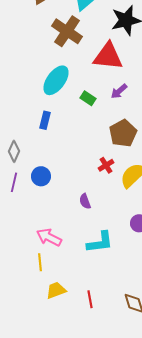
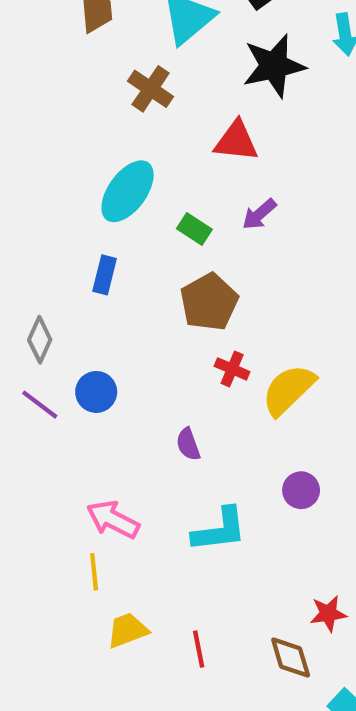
brown cross: (67, 31) -> (151, 89), size x0.7
red triangle: (108, 56) -> (236, 141), size x0.7
brown pentagon: (123, 133) -> (209, 302), moved
red cross: (106, 165) -> (232, 369), turned -35
purple line: (14, 182) -> (40, 405), turned -66

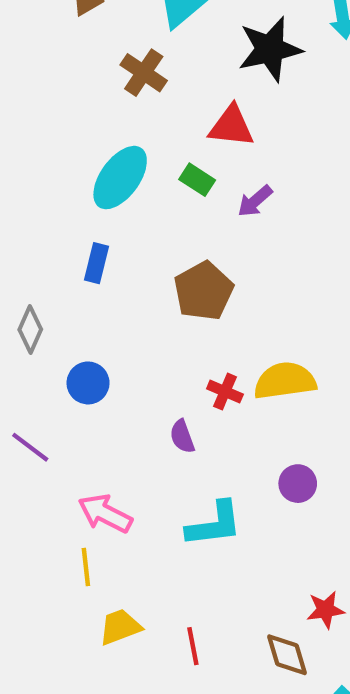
green rectangle: (194, 229) -> (197, 180), moved
red cross: (232, 369) -> (225, 392), moved
yellow semicircle: (289, 390) -> (285, 381), turned 36
purple line: (40, 405) -> (30, 447), moved

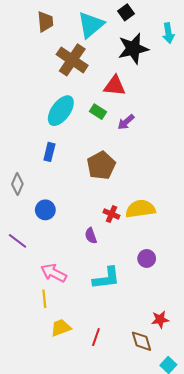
brown cross: (144, 73) -> (72, 60), size x1.4
red line: (193, 646) -> (96, 337), turned 30

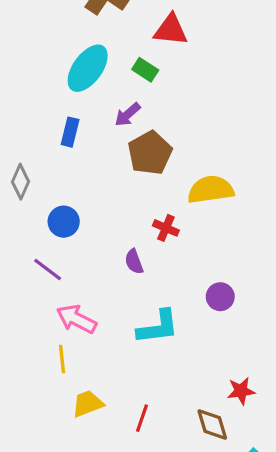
purple arrow: (126, 122) -> (128, 115), moved
yellow semicircle: (140, 209) -> (211, 190), moved
purple line: (17, 241) -> (48, 270), moved

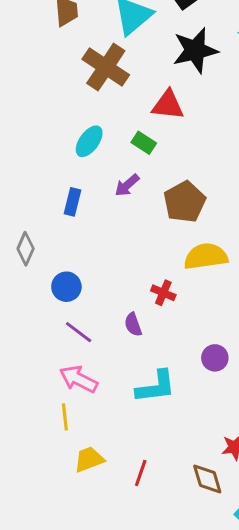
cyan ellipse: (88, 68) -> (89, 141), size x0.7
brown pentagon: (150, 153) -> (185, 202), moved
purple line: (48, 270) -> (79, 332), moved

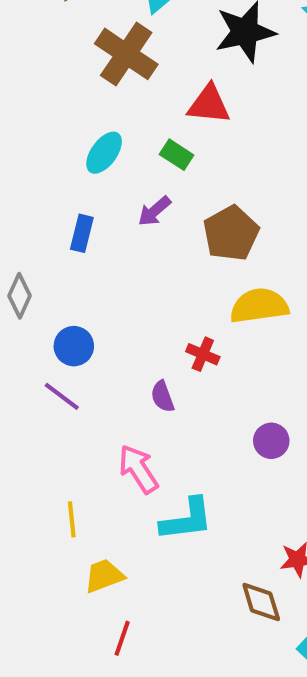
purple line: (79, 332) -> (62, 396), moved
pink arrow: (79, 379) -> (138, 469), moved, turned 30
cyan L-shape: (156, 387) -> (187, 519), moved
red line: (141, 473) -> (122, 638), moved

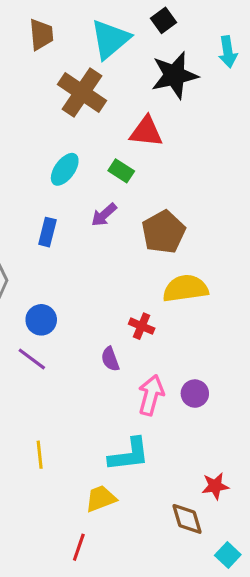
pink arrow: (138, 469) -> (151, 395), moved, turned 48
yellow trapezoid: (104, 576) -> (101, 499), moved

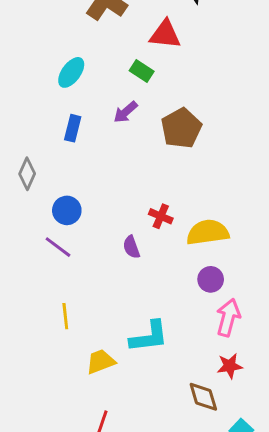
cyan ellipse: (65, 169) -> (71, 72), moved
yellow semicircle: (185, 288) -> (208, 232), moved
pink arrow: (151, 395) -> (228, 318), moved
yellow line: (40, 455) -> (65, 316), moved
yellow trapezoid: (101, 499) -> (101, 362), moved

